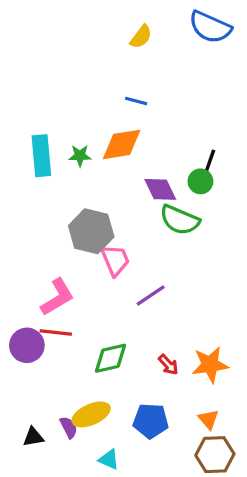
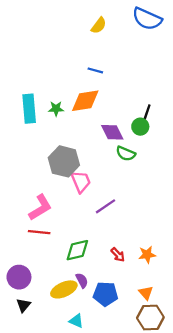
green semicircle: (180, 220) -> (126, 154), size x0.7
purple circle: (27, 345) -> (19, 277), moved
orange star: (210, 365) -> (147, 255), size x0.7
purple semicircle: (69, 427) -> (82, 280), moved
black triangle: (33, 437) -> (23, 305), turned -40

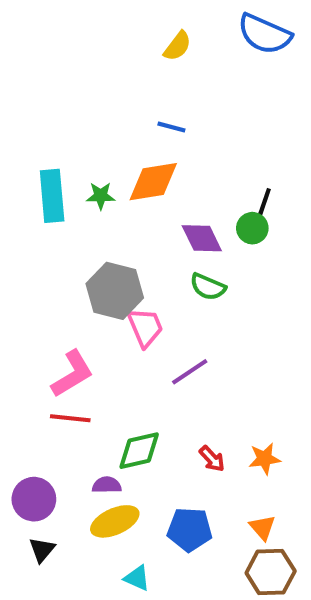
green semicircle: (126, 154) -> (208, 287), moved
purple semicircle: (82, 280) -> (107, 485), moved, turned -64

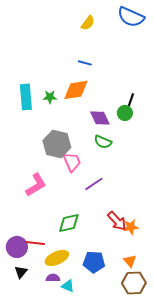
red line: (70, 418) -> (35, 243), moved
red arrow: (212, 459) -> (117, 221), moved, size x1.5
purple semicircle: (107, 485) -> (53, 278), moved

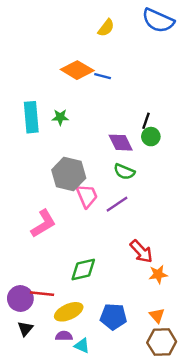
orange diamond: (76, 90) -> (77, 70), moved, turned 40
black line: (131, 100) -> (146, 121), moved
purple line: (94, 184) -> (117, 204), moved
red arrow: (117, 221) -> (141, 251), moved

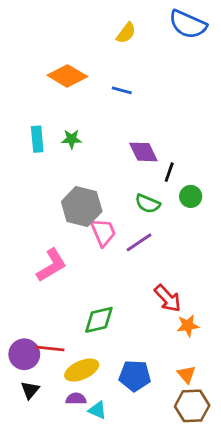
orange diamond: (77, 70) -> (67, 76), moved
cyan rectangle: (31, 117) -> (37, 139), size x0.7
black line: (146, 121) -> (169, 172), moved
green circle: (151, 137) -> (191, 196), moved
purple diamond: (121, 143) -> (143, 152), moved

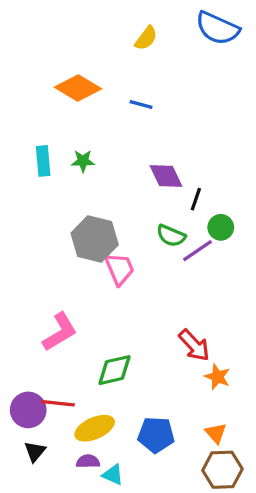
purple line: (139, 242) -> (198, 251), moved
pink L-shape: (52, 265) -> (60, 332), moved
orange star: (188, 326) -> (217, 377), turned 30

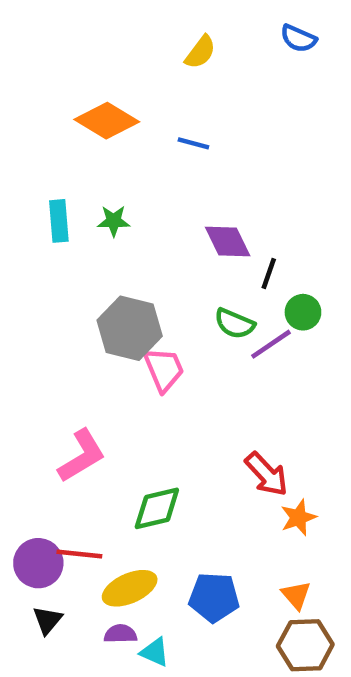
blue semicircle: (217, 28) -> (298, 38), size x0.6
orange star: (217, 377) -> (298, 518), turned 30

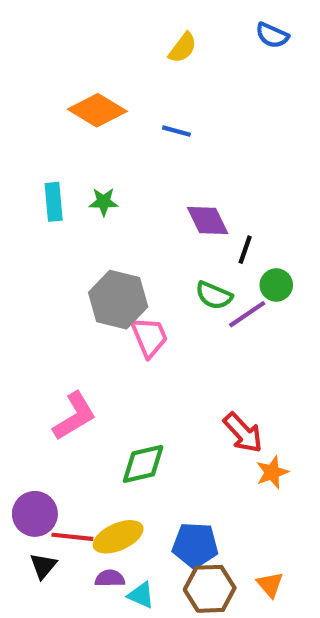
red line: (79, 554) -> (72, 537), moved
orange triangle: (296, 595) -> (270, 585), moved
brown hexagon: (305, 645) -> (210, 589), moved

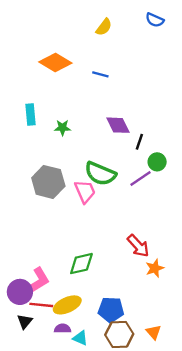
green star: (104, 202) -> (62, 128), moved
green semicircle: (214, 295) -> (100, 174), moved, size x1.5
gray hexagon: (118, 300) -> (48, 182), moved
pink L-shape: (74, 416) -> (38, 281), moved

